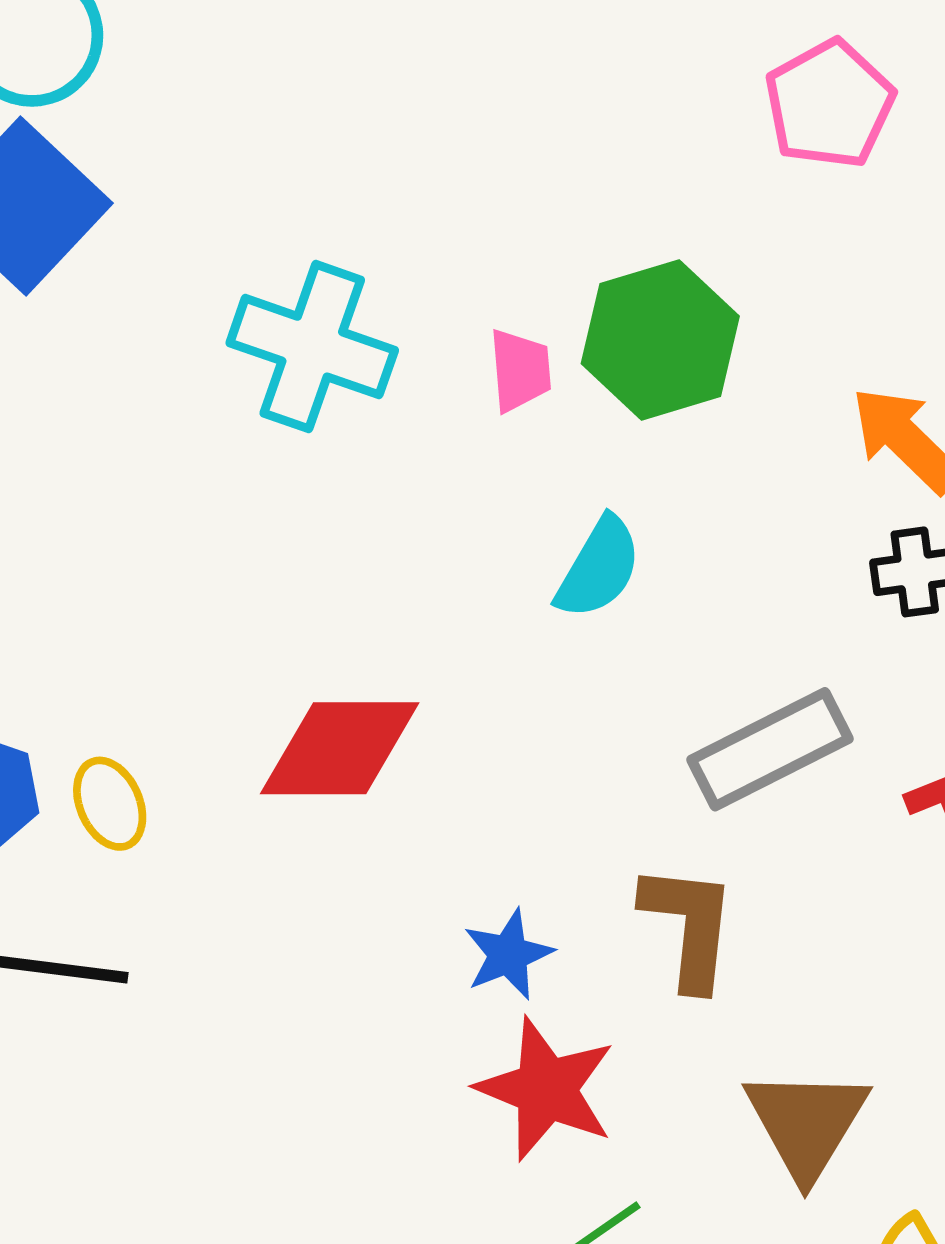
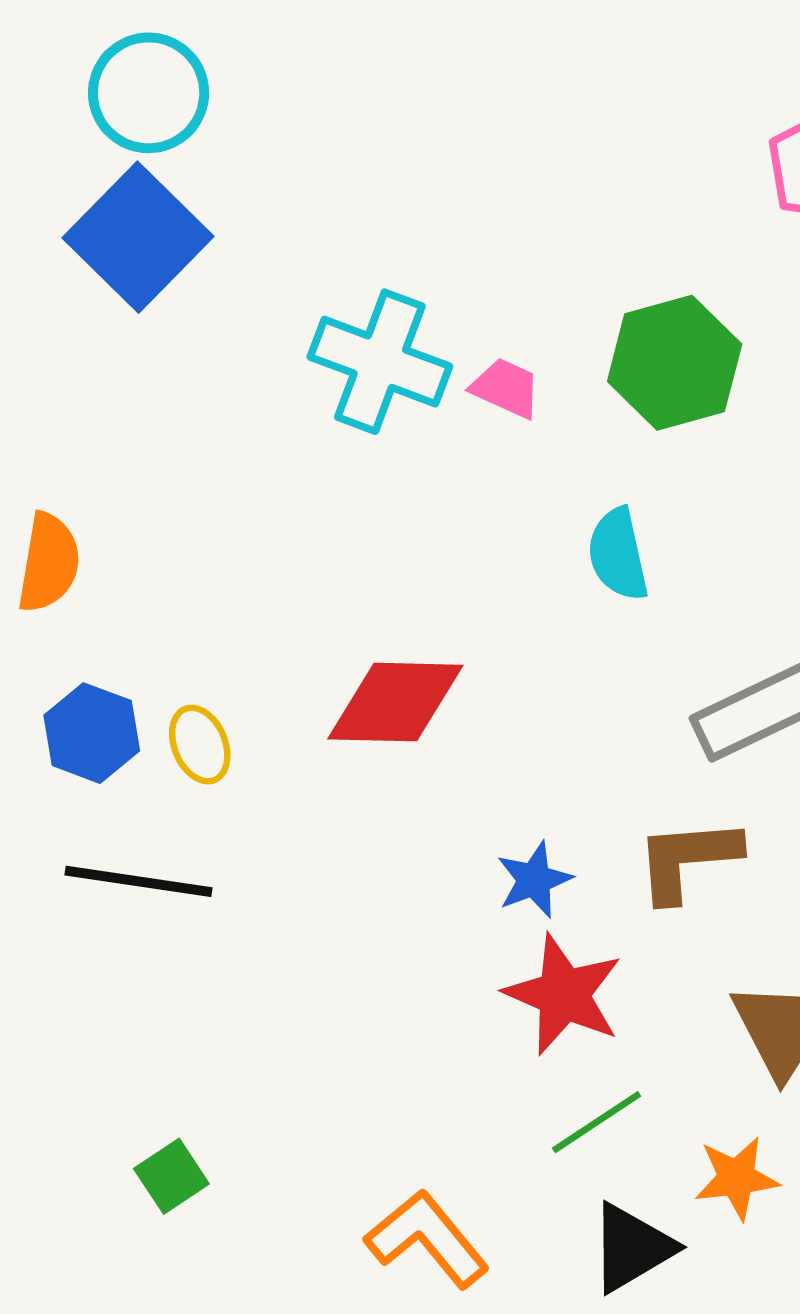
pink trapezoid: (520, 370) -> (506, 388), moved, turned -62
cyan semicircle: (599, 568) -> (618, 554), turned 136
brown L-shape: (689, 926) -> (688, 859), turned -102

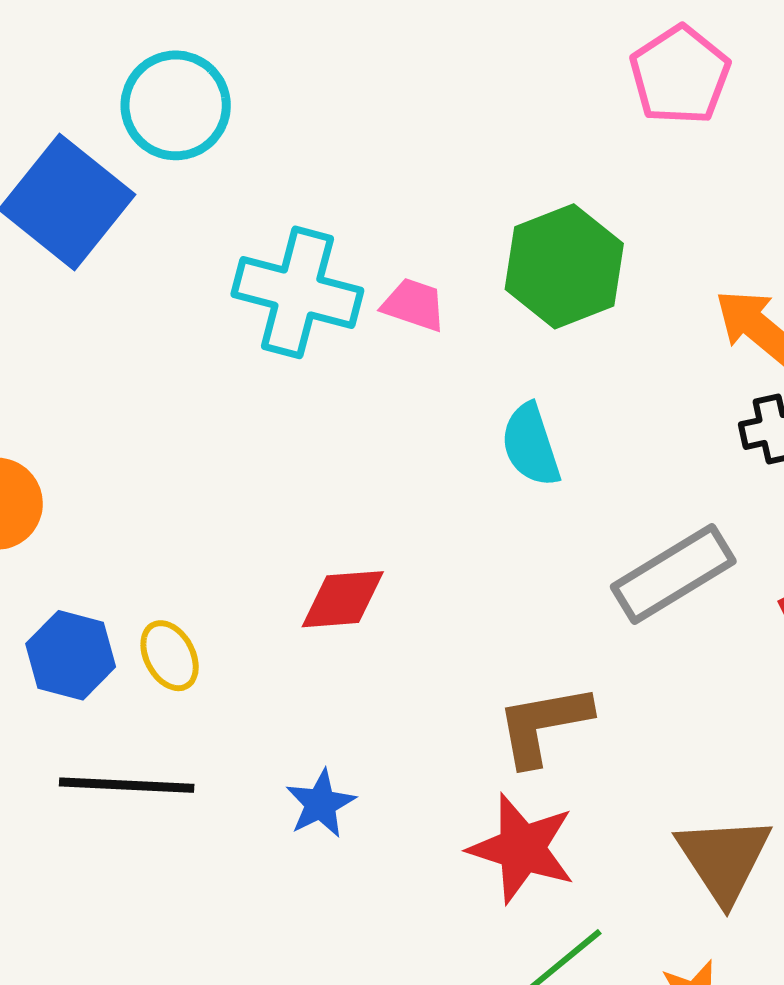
cyan circle: (149, 93) -> (176, 105), moved
red diamond: (395, 702) -> (343, 599), size x0.7
brown L-shape: (688, 859) -> (543, 725), moved
blue star: (534, 880) -> (321, 804), moved

